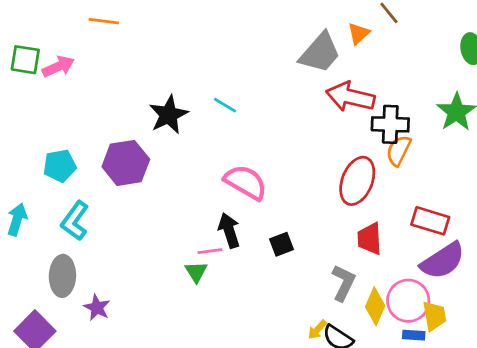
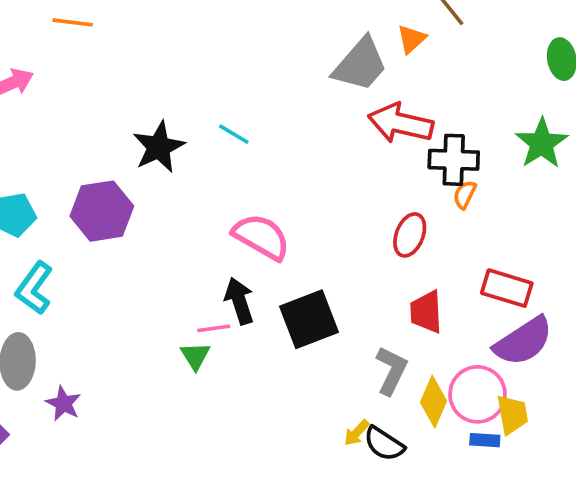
orange semicircle: (399, 151) -> (465, 195), size x0.7
red ellipse: (357, 181) -> (410, 235), size x0.7
black square: (281, 244) -> (309, 319), size x1.8

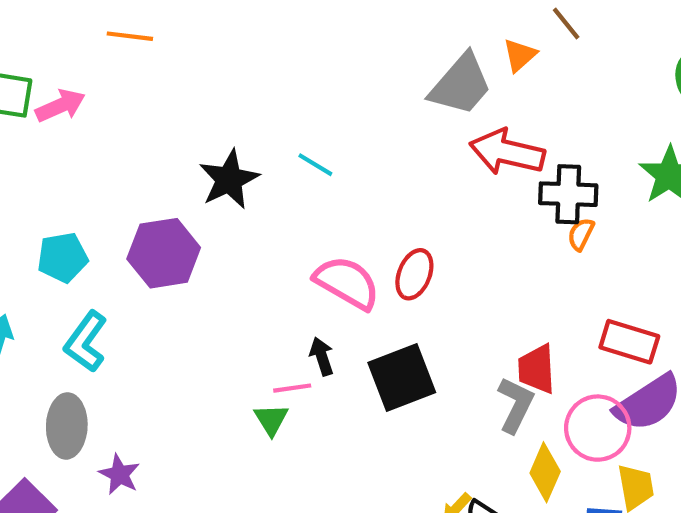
red ellipse: (410, 235) -> (414, 274), moved
black arrow: (239, 301) -> (322, 356), size x0.7
gray L-shape: (391, 371) -> (516, 405), moved
pink circle: (478, 394) -> (598, 428), moved

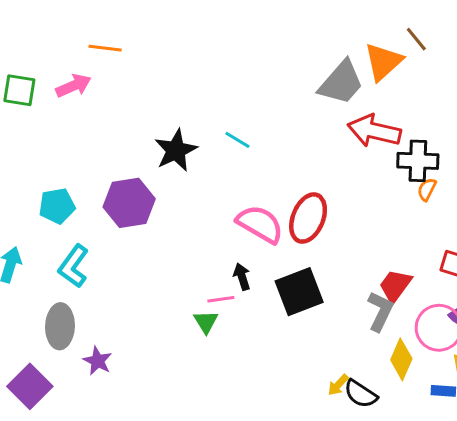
orange triangle: (520, 55) -> (383, 62), size x1.6
pink arrow: (60, 106) -> (74, 86), moved
red ellipse: (414, 274) -> (308, 218), size x1.4
red trapezoid: (537, 369) -> (395, 286), turned 39

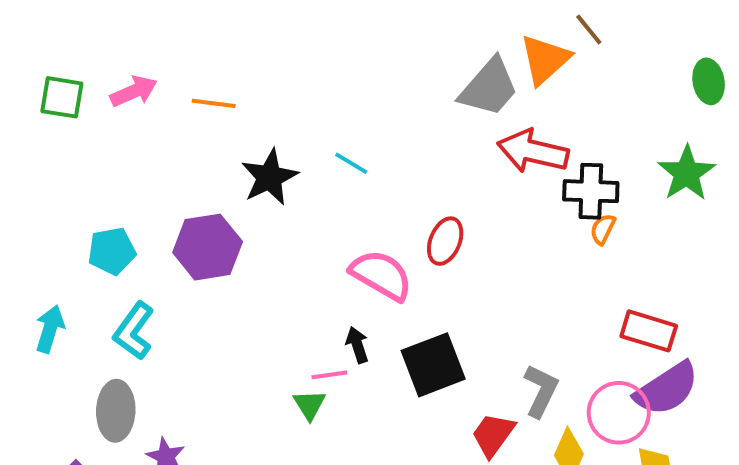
orange line: (105, 48) -> (214, 103), moved
red ellipse: (308, 218) -> (445, 241), moved, size x0.7
red trapezoid: (395, 286) -> (493, 435), moved

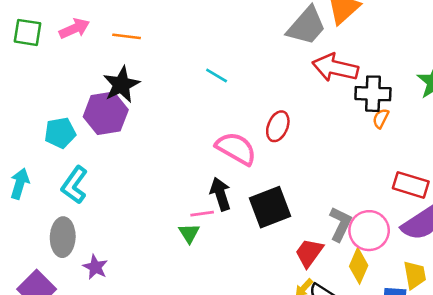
black star: (269, 177) -> (121, 85), moved
purple hexagon: (208, 247) -> (106, 113), moved
black arrow: (357, 345) -> (220, 194), size x1.4
pink circle: (619, 413) -> (369, 231), moved

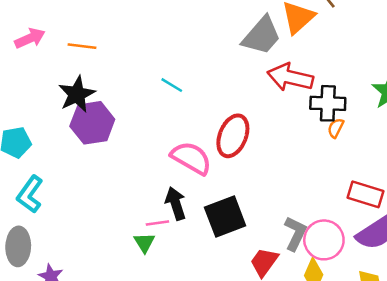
purple hexagon: (106, 113) -> (92, 123), moved
red ellipse: (278, 126) -> (233, 136), size x1.4

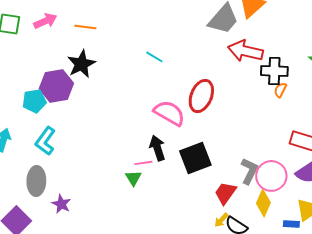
purple hexagon: (92, 123) -> (56, 86), moved

